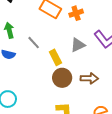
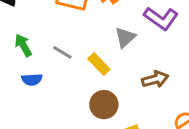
brown circle: (62, 78) -> (104, 105), moved

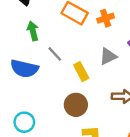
green arrow: (23, 45) -> (33, 31), moved
blue semicircle: (32, 80) -> (24, 69), size x1.6

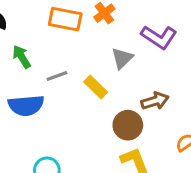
gray line: (55, 54) -> (57, 76), turned -49
brown circle: (76, 105) -> (128, 125), moved

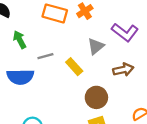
brown arrow: (155, 101) -> (123, 70), moved

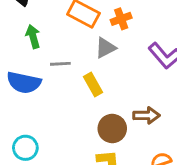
gray triangle: (96, 46) -> (105, 48), moved
brown arrow: (123, 70) -> (147, 115), moved

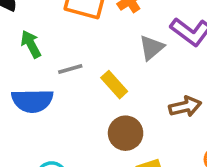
gray triangle: (105, 48) -> (152, 48), moved
brown circle: (112, 128) -> (126, 133), moved

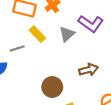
yellow rectangle: (114, 85) -> (37, 34), moved

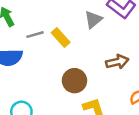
yellow rectangle: (37, 34) -> (61, 37), moved

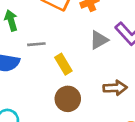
yellow rectangle: (61, 37) -> (63, 64), moved

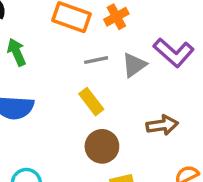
gray line: (36, 44) -> (96, 60), moved

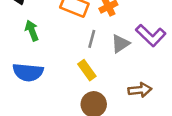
gray line: (96, 60) -> (92, 39), turned -66

